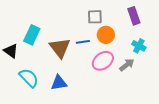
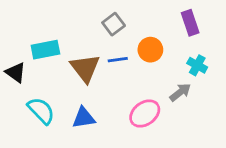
gray square: (95, 17) -> (114, 24), moved, turned -35
cyan rectangle: (32, 35) -> (45, 50), turned 54
pink ellipse: (103, 61) -> (145, 114), moved

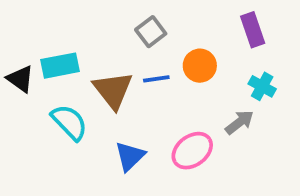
black triangle: (16, 72) -> (20, 79), moved
cyan semicircle: (41, 111) -> (69, 122), moved
blue triangle: (84, 118) -> (130, 156), moved, turned -35

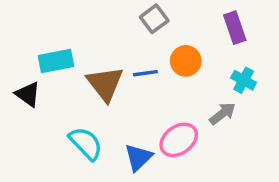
gray square: (151, 32) -> (154, 19), moved
black triangle: (20, 79) -> (28, 94), moved
cyan semicircle: (69, 122) -> (86, 143), moved
blue triangle: (130, 156) -> (138, 157), moved

